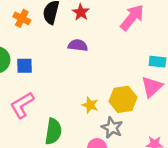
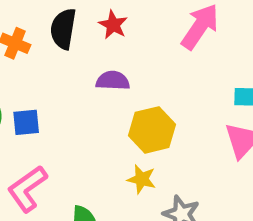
yellow hexagon: (123, 99) -> (152, 130), moved

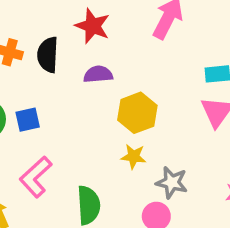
red star: (113, 25) -> (93, 26), size x1.4
black semicircle: (63, 29) -> (48, 55), moved

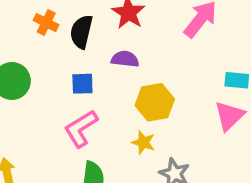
blue square: (28, 120) -> (82, 84), moved
pink L-shape: (36, 177) -> (81, 129), moved

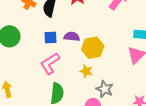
purple semicircle: (125, 59) -> (72, 37), moved

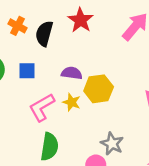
blue square: (51, 37) -> (27, 71), moved
yellow star: (86, 71) -> (72, 102), moved

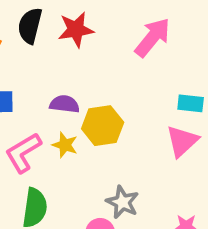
red star: (80, 20) -> (76, 30), turned 30
black semicircle: (44, 34) -> (30, 26), moved

